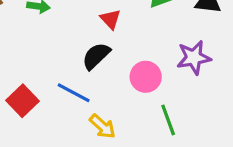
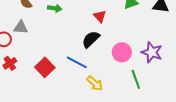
purple star: (194, 58) -> (152, 52), moved, turned 30

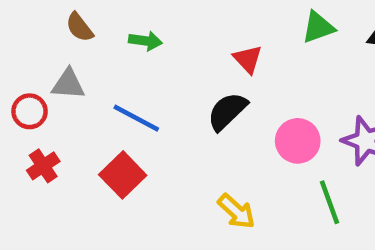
blue line: (77, 62) -> (136, 118), moved

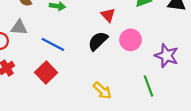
pink circle: (298, 141) -> (131, 40), moved

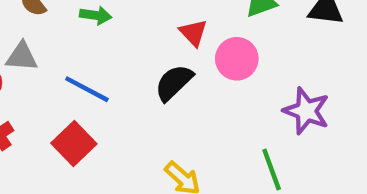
pink circle: (131, 40) -> (237, 59), moved

